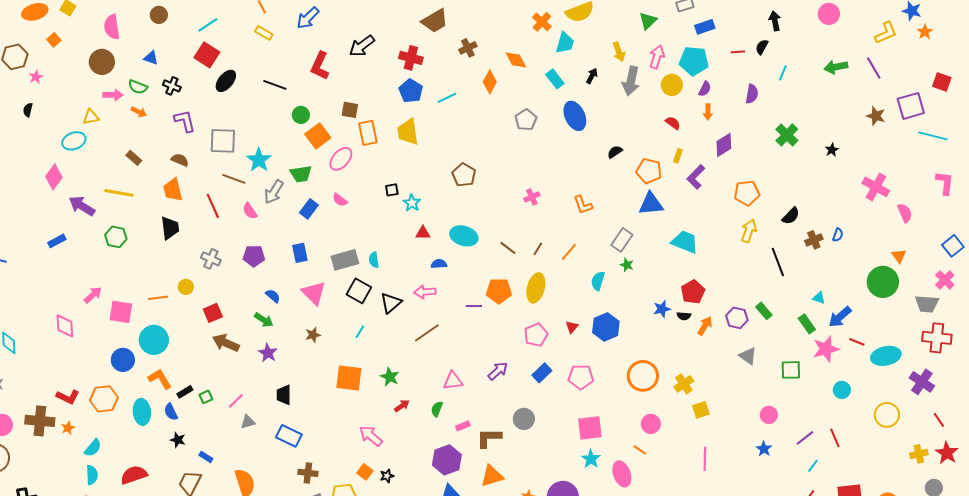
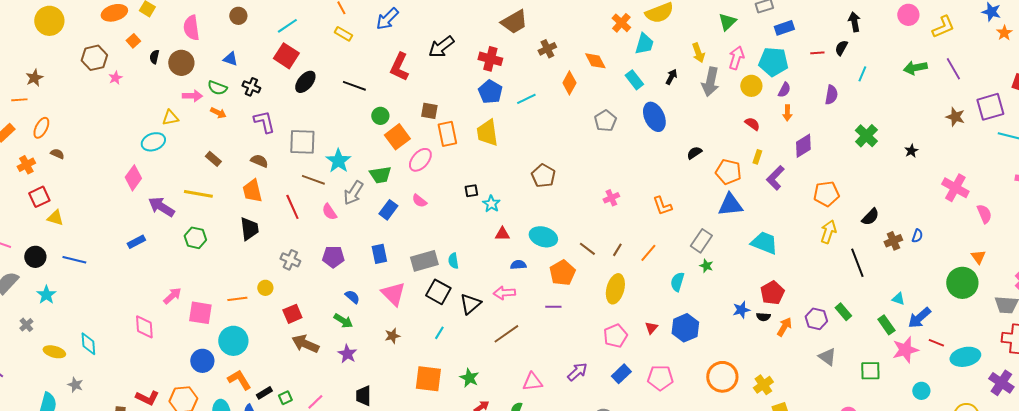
yellow L-shape: (886, 33) -> (943, 27), moved
black semicircle: (28, 110) -> (154, 57), moved
orange pentagon: (499, 291) -> (562, 273), moved, turned -30

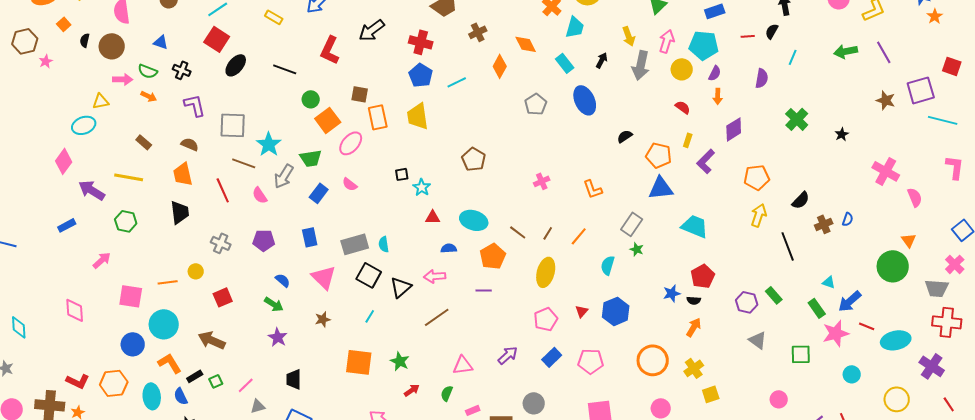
pink arrow: (172, 296) -> (102, 260), moved
orange arrow: (784, 327) -> (694, 327), moved
brown arrow: (305, 344) -> (212, 340), moved

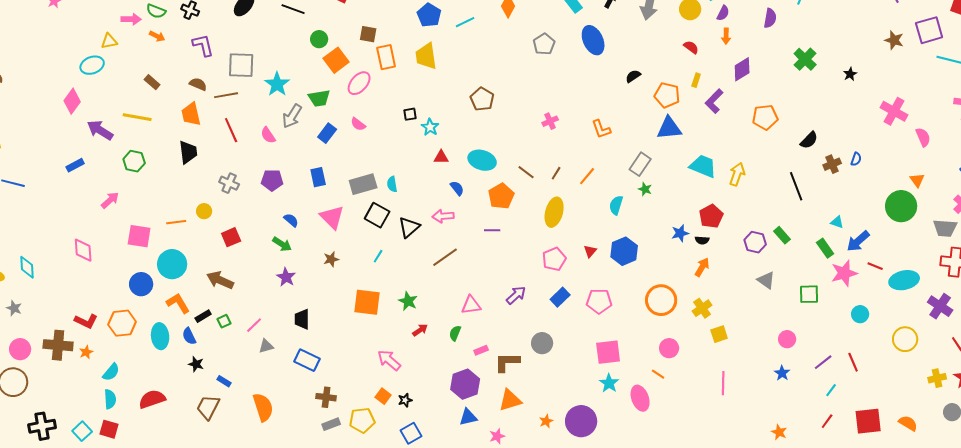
brown line: (244, 163) -> (226, 95), moved, turned -30
yellow arrow: (759, 215) -> (737, 174), moved
blue semicircle: (449, 248) -> (457, 188), turned 56

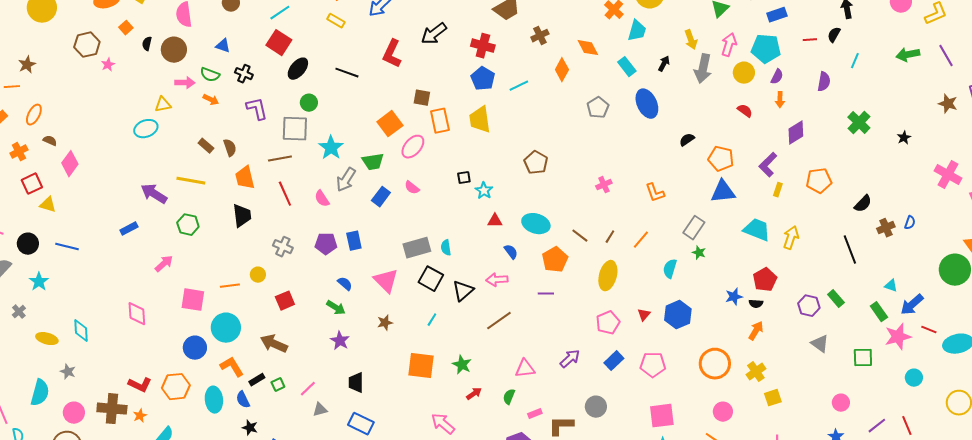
green circle: (319, 39) -> (309, 103), moved
yellow rectangle: (696, 80) -> (778, 190), moved
brown semicircle: (198, 84) -> (230, 148), moved, turned 48
pink diamond: (72, 101) -> (70, 164), moved
blue rectangle: (318, 177) -> (354, 241), moved

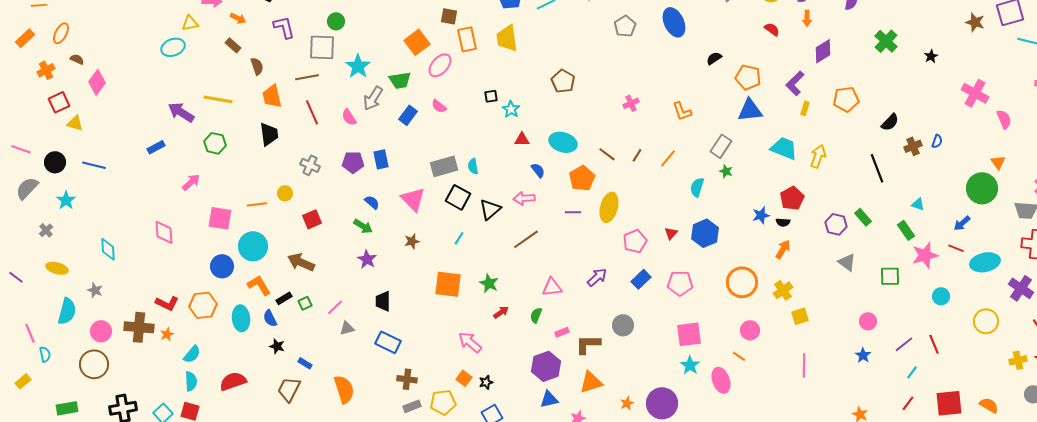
brown rectangle: (206, 146) -> (233, 45), moved
yellow ellipse: (608, 276) -> (609, 207), moved
blue arrow: (912, 305) -> (962, 223), moved, size x0.7
yellow ellipse: (47, 339) -> (57, 268), moved

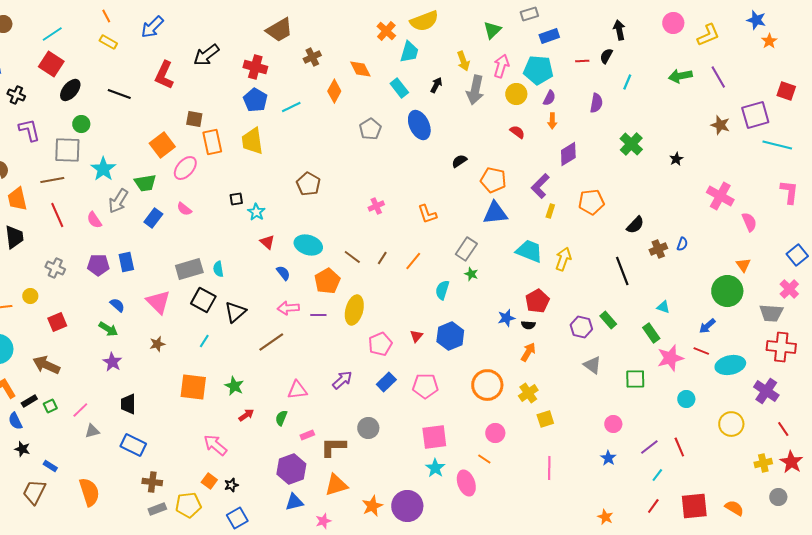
red triangle: (522, 139) -> (267, 242), turned 42
pink arrow: (524, 198) -> (288, 308), moved
orange star: (627, 403) -> (372, 506), size x1.5

